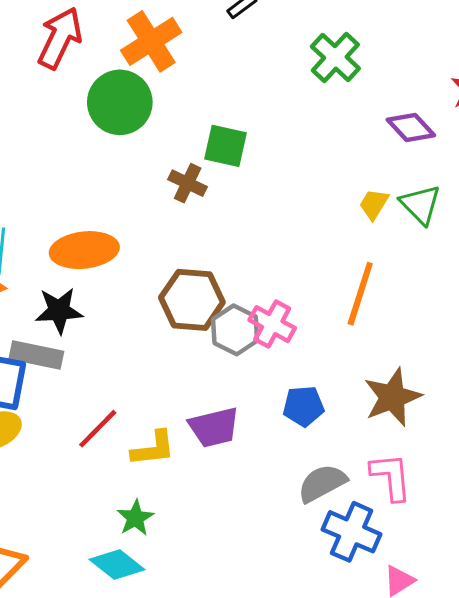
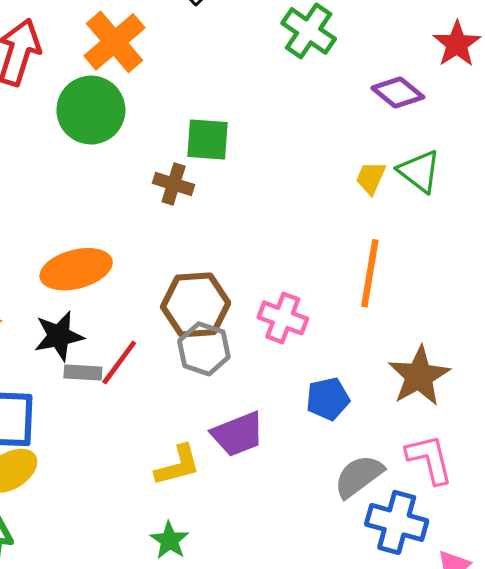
gray hexagon: (235, 330) -> (204, 349), moved
gray rectangle: (36, 355) -> (83, 372), moved, size x0.7
red line: (98, 429) -> (119, 362), moved

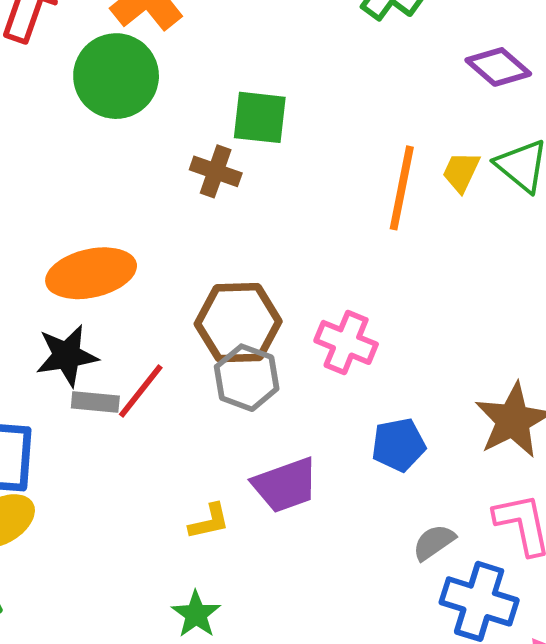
orange line: (370, 273) -> (402, 188), moved
yellow L-shape: (178, 465) -> (209, 522), size x0.7
gray semicircle: (359, 476) -> (434, 542), size x0.7

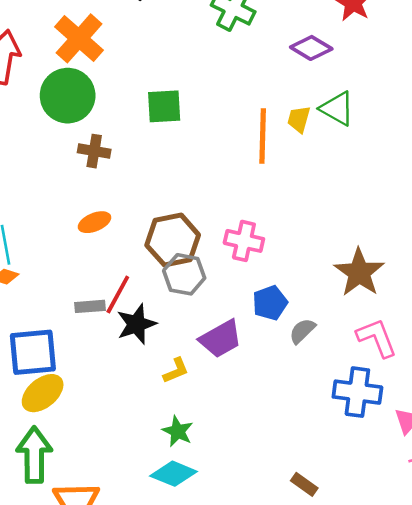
brown cross: (216, 171) -> (94, 151), moved
orange ellipse: (91, 273) -> (94, 222), moved, size x0.6
black star: (67, 356) -> (136, 324), moved
blue pentagon: (399, 445) -> (270, 303), moved
gray semicircle: (434, 542) -> (302, 331), moved

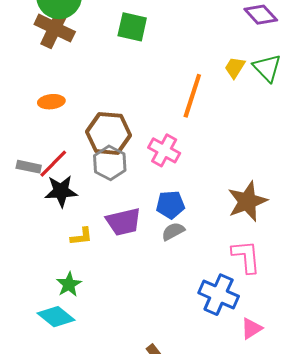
orange line: (263, 136) -> (192, 96), moved
brown cross: (94, 151) -> (55, 28), moved, size x1.5
gray semicircle: (302, 331) -> (173, 231), moved

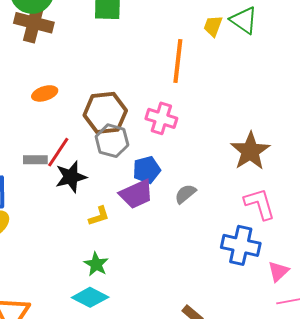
blue pentagon: (170, 205) -> (147, 170), moved

